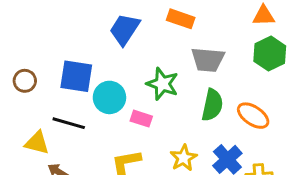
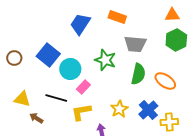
blue square: (76, 76) -> (48, 55), turned 30
pink rectangle: (141, 119) -> (83, 87), moved, turned -64
black line: (69, 123) -> (56, 98), moved

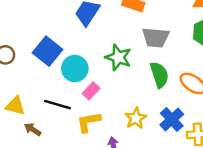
green semicircle: (138, 74) -> (159, 75), turned -30

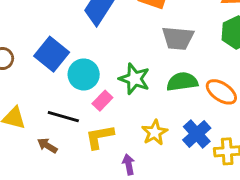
green star: (118, 57) -> (134, 79), moved
green semicircle: (159, 75) -> (182, 82), turned -80
brown arrow: (33, 129) -> (47, 146), moved

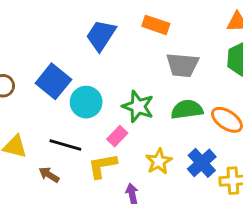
pink rectangle: (102, 101) -> (117, 136), moved

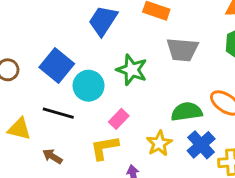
green star: (138, 107) -> (132, 70), moved
green semicircle: (187, 109) -> (187, 112), moved
black line: (65, 145) -> (58, 113), moved

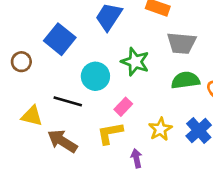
blue square: (57, 65) -> (60, 39), moved
green semicircle: (187, 112) -> (185, 80), moved
brown arrow: (52, 156) -> (62, 141), size x1.6

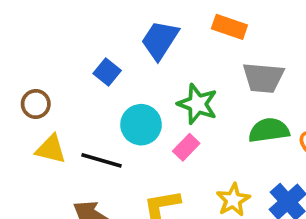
blue square: (60, 39) -> (107, 72), moved, size x0.6
pink rectangle: (123, 107) -> (186, 147), moved
yellow triangle: (32, 116) -> (51, 149), moved

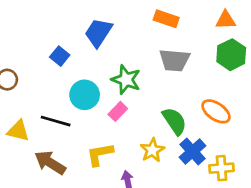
orange rectangle: (229, 27) -> (166, 19), moved
green semicircle: (269, 130) -> (174, 121), moved, turned 64
yellow triangle: (51, 149) -> (18, 131), moved

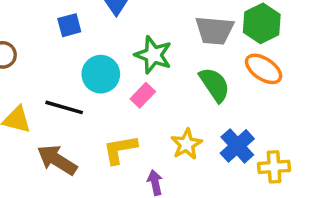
green hexagon: (231, 55) -> (262, 23), moved
blue square: (60, 56) -> (69, 25), turned 36
orange ellipse: (216, 111) -> (264, 69), moved
green semicircle: (174, 121) -> (215, 85), moved

